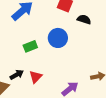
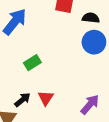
blue circle: (58, 38) -> (94, 42), moved

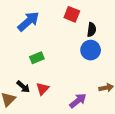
black semicircle: (91, 18) -> (92, 30), turned 80
black arrow: (22, 100) -> (23, 87), turned 72

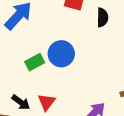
blue circle: (91, 50) -> (61, 54), moved

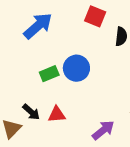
red triangle: (47, 102) -> (57, 114), turned 42

